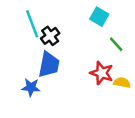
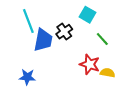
black cross: (50, 36) -> (64, 32), moved
blue trapezoid: (49, 65) -> (43, 40), moved

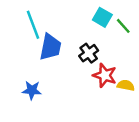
black cross: (64, 32) -> (89, 53), moved
green line: (102, 39) -> (123, 26), moved

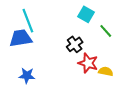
green line: (123, 26) -> (106, 31), moved
blue trapezoid: (50, 47) -> (21, 38), moved, turned -110

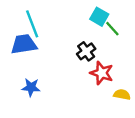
green line: (106, 31) -> (112, 29), moved
yellow semicircle: (106, 71) -> (122, 95), moved

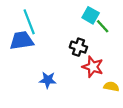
black cross: (86, 51) -> (78, 47), turned -35
blue star: (31, 87) -> (48, 80), moved

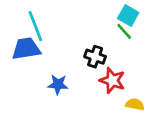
cyan square: (91, 15) -> (128, 16), moved
blue star: (48, 80) -> (58, 84), moved

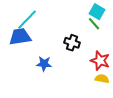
cyan line: (35, 26) -> (27, 20), turned 65
red star: (112, 80) -> (100, 61), moved

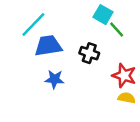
cyan square: (97, 12) -> (103, 15), moved
blue trapezoid: (20, 37) -> (48, 46), moved

